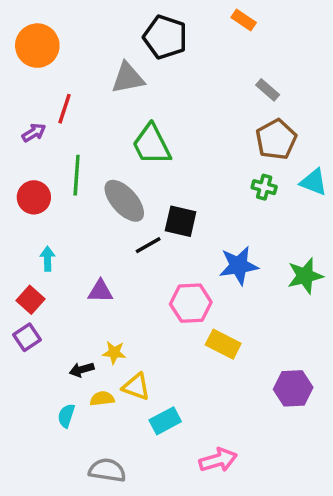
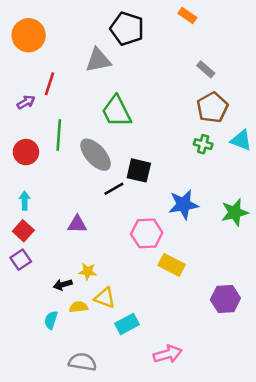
cyan arrow: (48, 259) -> (25, 201), moved

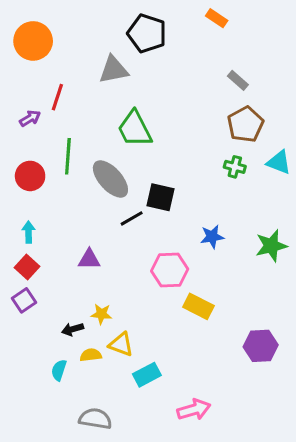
blue star: (183, 205) -> (212, 237), size x0.7

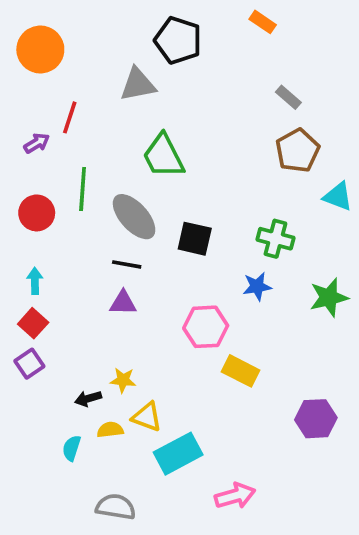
green cross: (235, 167) -> (275, 239), moved, size x1.4
black line: (132, 218) -> (127, 264), moved, turned 40
purple triangle: (89, 259) -> (123, 303), moved
cyan rectangle: (147, 375) -> (178, 454), size x1.4

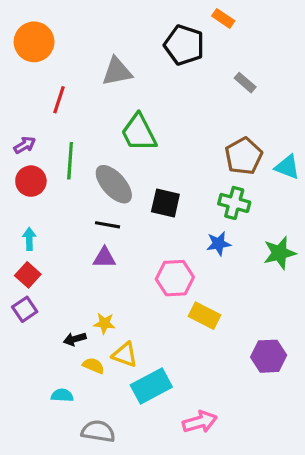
black pentagon: (178, 40) -> (184, 45), moved
purple arrow: (37, 143) -> (25, 145), moved
brown pentagon: (298, 151) -> (244, 156), moved
yellow semicircle: (110, 430) -> (93, 366), turned 30
cyan semicircle: (72, 448) -> (62, 395), moved, turned 75

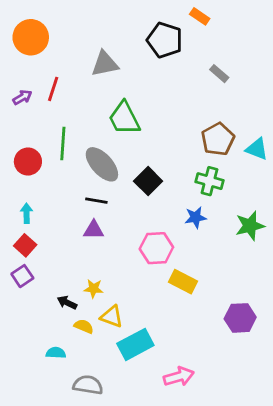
purple arrow: (25, 145) -> (22, 97), moved
black square: (165, 203) -> (148, 181), turned 32
black arrow: (75, 339) -> (67, 303), turned 42

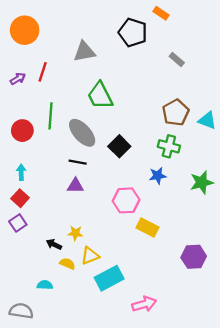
yellow triangle: (112, 317) -> (90, 256), turned -42
gray semicircle: (88, 385) -> (21, 311), moved

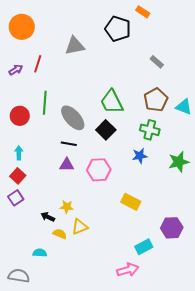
gray rectangle: (177, 60) -> (157, 62), moved
green trapezoid: (100, 96) -> (112, 102), moved
pink hexagon: (126, 200) -> (99, 170), moved
cyan rectangle: (109, 278) -> (144, 247), moved, size x0.7

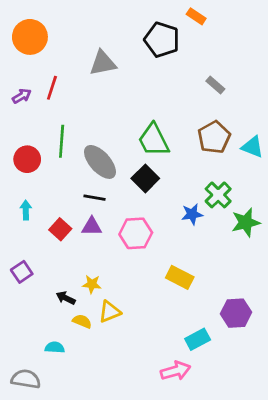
green cross: (150, 130) -> (218, 195), moved, turned 30
red square: (18, 176) -> (60, 229), moved

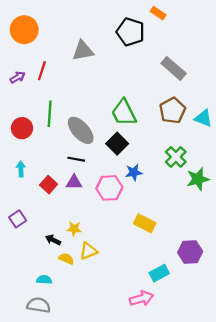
gray rectangle: (215, 85) -> (174, 68), size x1.6
blue star: (192, 214) -> (134, 172), moved
gray semicircle: (26, 379) -> (39, 305), moved

